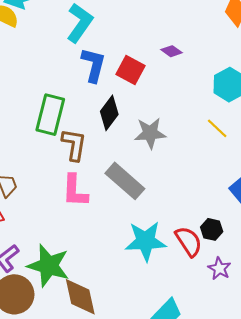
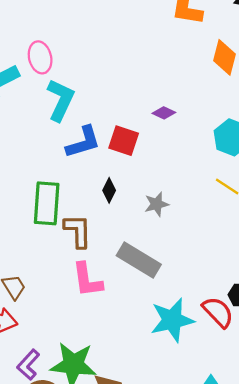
blue L-shape: (93, 65) -> (83, 142), turned 69
black diamond: (109, 113) -> (109, 190), size x0.7
gray star: (150, 133) -> (157, 204), size x0.7

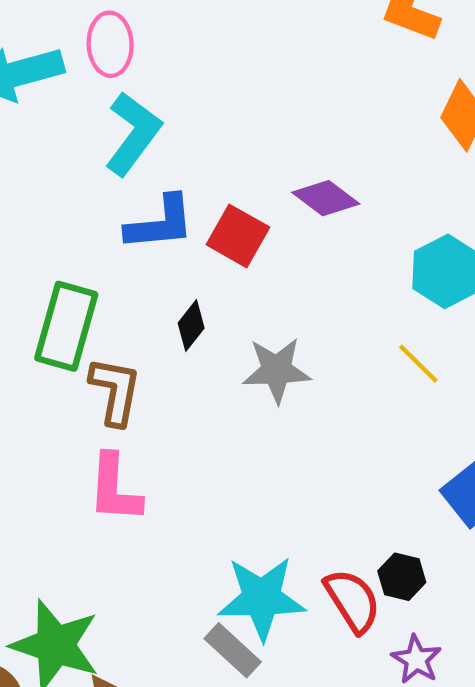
purple diamond: (164, 113) -> (326, 198), size x1.4
gray star: (157, 204) -> (276, 370), size x1.4
gray rectangle: (139, 260) -> (233, 650), moved, size x0.7

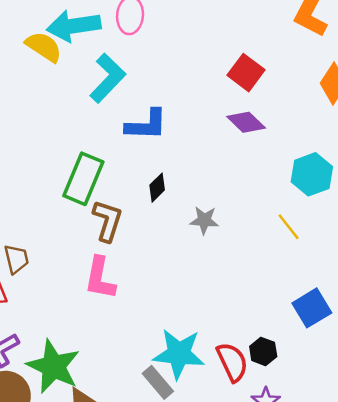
cyan L-shape: (133, 134) -> (108, 78), moved
red square: (238, 236) -> (246, 73), moved
gray star: (276, 370) -> (204, 220), size x0.7

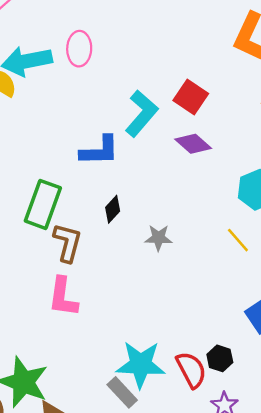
cyan L-shape: (108, 78) -> (142, 113), moved

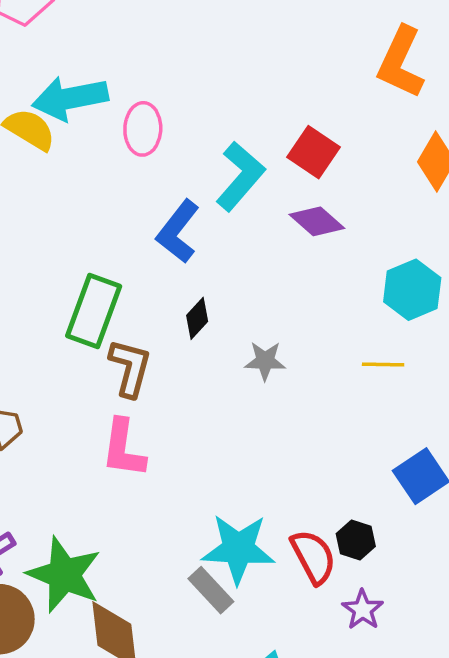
pink ellipse: (79, 49) -> (143, 129), moved
blue L-shape: (100, 151) -> (178, 232), turned 129
yellow line: (238, 240) -> (383, 364), turned -48

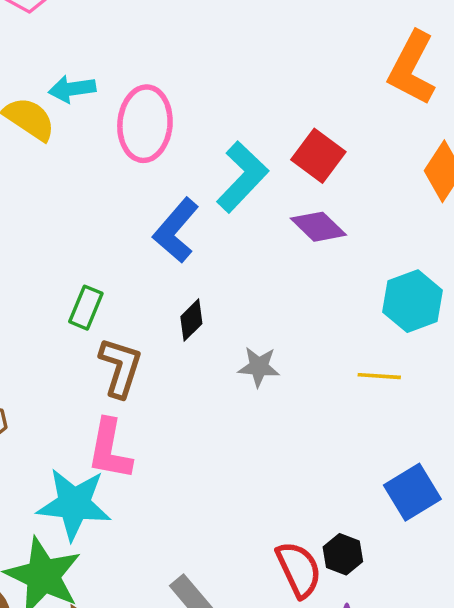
cyan arrow: (70, 98) -> (72, 89), size x0.6
pink ellipse: (143, 129) -> (145, 124), size x1.4
green rectangle: (94, 311) -> (86, 308), size x0.6
cyan star: (238, 549) -> (74, 504), moved

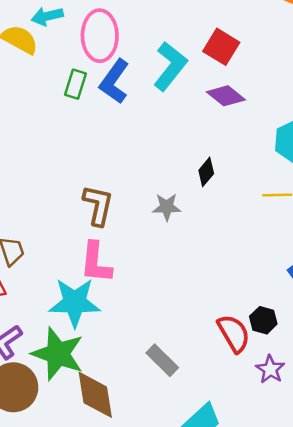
blue L-shape: (176, 230) -> (114, 81), moved
green rectangle: (86, 308) -> (76, 84), moved
black diamond: (191, 320) -> (206, 172), moved
gray star: (259, 367) -> (167, 207), moved

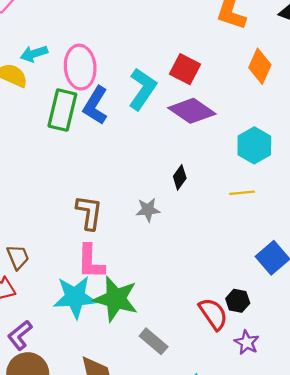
green rectangle: (76, 84) -> (62, 110), size x1.6
purple diamond: (226, 96) -> (192, 111), size x1.4
green star: (58, 354) -> (116, 299), moved

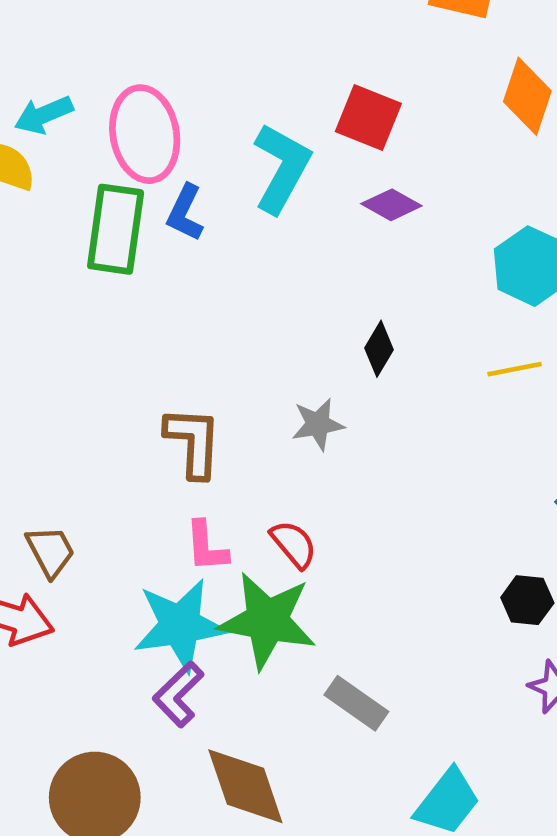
blue L-shape: (95, 105) -> (185, 213), size x0.7
purple diamond: (192, 111) -> (391, 205), size x0.6
pink L-shape: (91, 262) -> (206, 546), size x0.7
red semicircle: (213, 314) -> (294, 544), moved, size x0.7
purple L-shape: (20, 335) -> (178, 694), moved

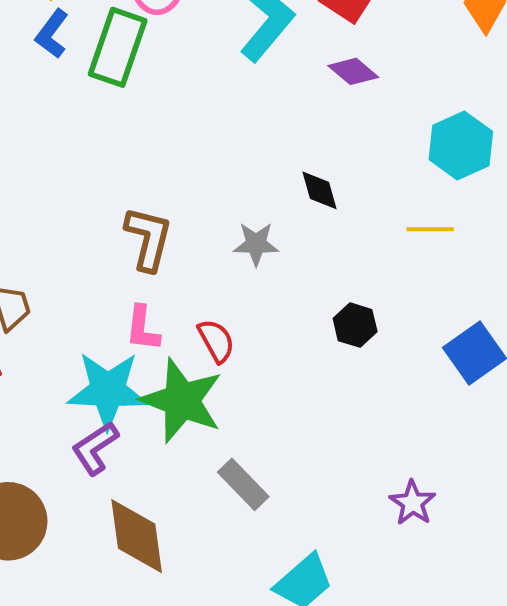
blue L-shape: (185, 213) -> (52, 34), moved
black diamond: (379, 349) -> (319, 190), turned -57
black hexagon: (527, 600) -> (355, 325), moved

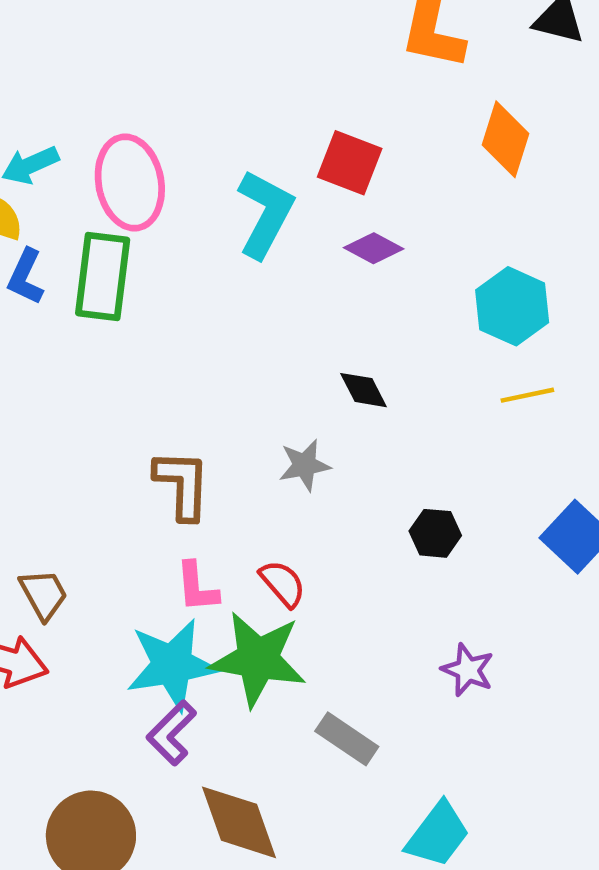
yellow line: (430, 229) -> (527, 395), moved
purple star: (413, 503) -> (468, 670), moved

